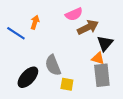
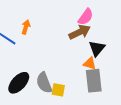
pink semicircle: (74, 14) -> (86, 17), moved, turned -30
gray semicircle: (53, 65) -> (44, 83), moved

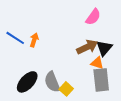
orange arrow: (26, 27) -> (34, 40), moved
brown arrow: (80, 32) -> (87, 47), moved
yellow square: (58, 90) -> (66, 89), turned 32

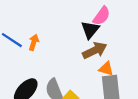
black triangle: (104, 48) -> (90, 30), moved

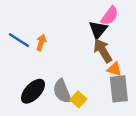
brown arrow: (95, 50) -> (103, 51), turned -95

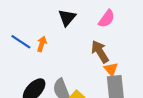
black triangle: (98, 30) -> (67, 18), moved
orange triangle: (114, 69) -> (111, 69), turned 32

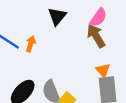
brown arrow: (100, 52) -> (96, 36), moved

